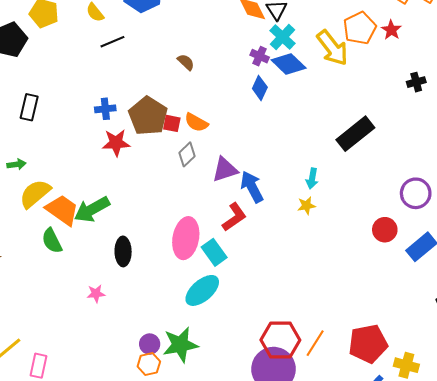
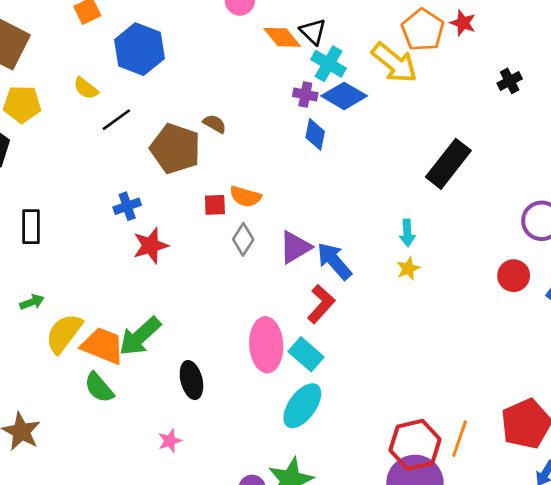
brown pentagon: (148, 116) -> (175, 149), moved

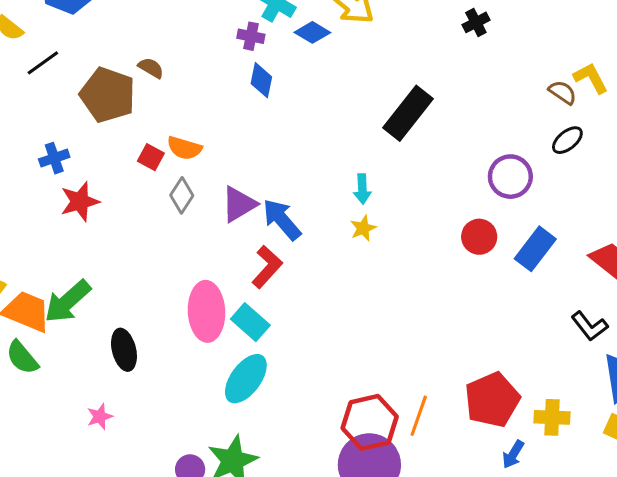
blue diamond: (344, 96) -> (312, 32), moved, size x0.7
red square: (215, 205) -> (151, 157), turned 30

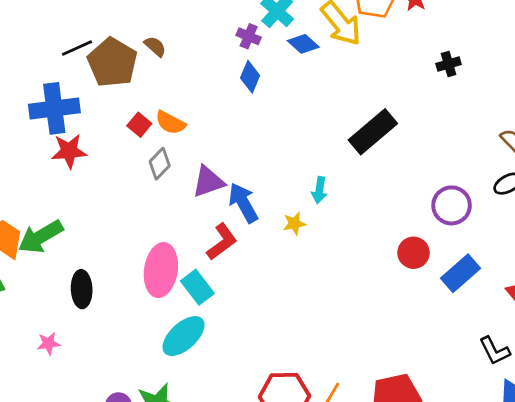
black line: (43, 63) -> (77, 48), moved
blue cross: (54, 158) -> (54, 108), size x1.8
yellow star: (363, 228) -> (294, 224), moved

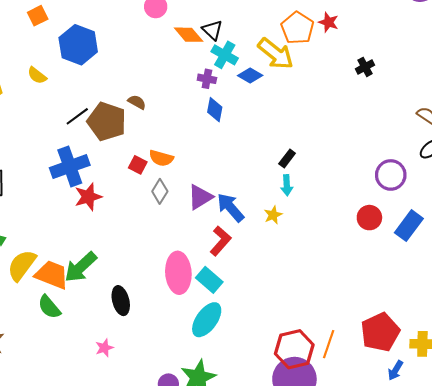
black rectangle: (373, 132) -> (287, 159), moved, size x0.5

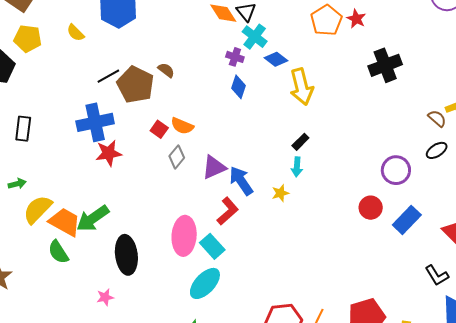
yellow arrow: (276, 54) -> (301, 87), moved, turned 30
black cross: (365, 67) -> (385, 65), size x1.8
black ellipse: (121, 301) -> (126, 255), size x1.4

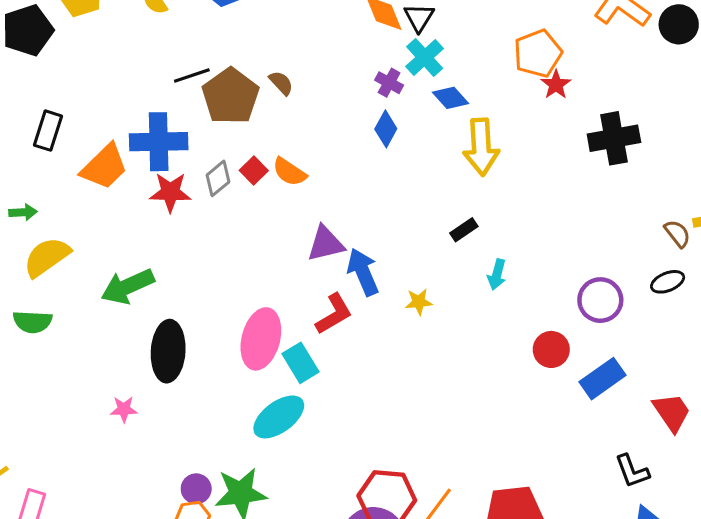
red star: (356, 19) -> (556, 85), moved
gray diamond: (177, 157) -> (218, 178), moved
cyan arrow: (297, 167) -> (497, 275), moved
orange trapezoid: (65, 222) -> (104, 167), moved, turned 96
green semicircle: (58, 252) -> (33, 322), moved, turned -65

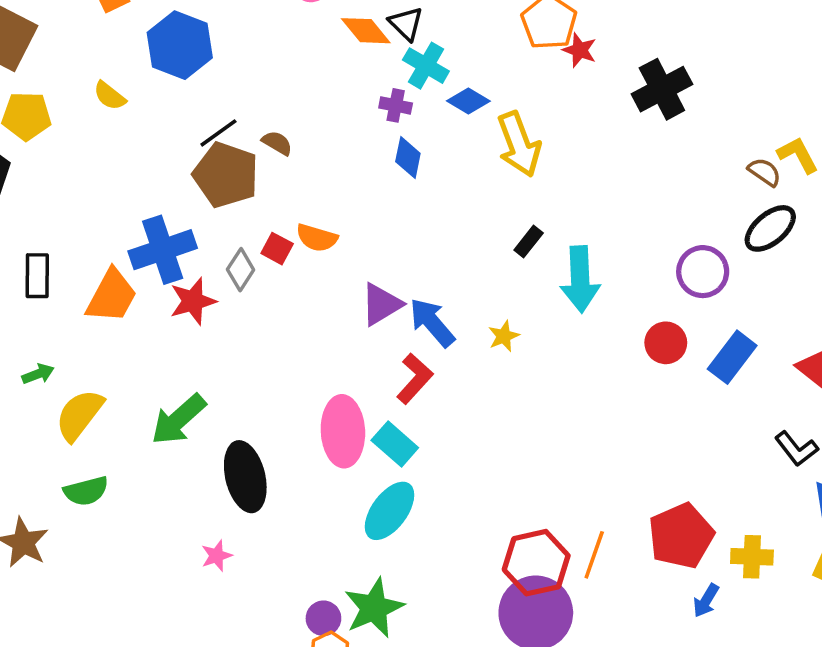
black line: (192, 76) -> (218, 133), moved
cyan arrow: (497, 275) -> (580, 279), size x1.8
black ellipse: (668, 282) -> (770, 228), size x1.4

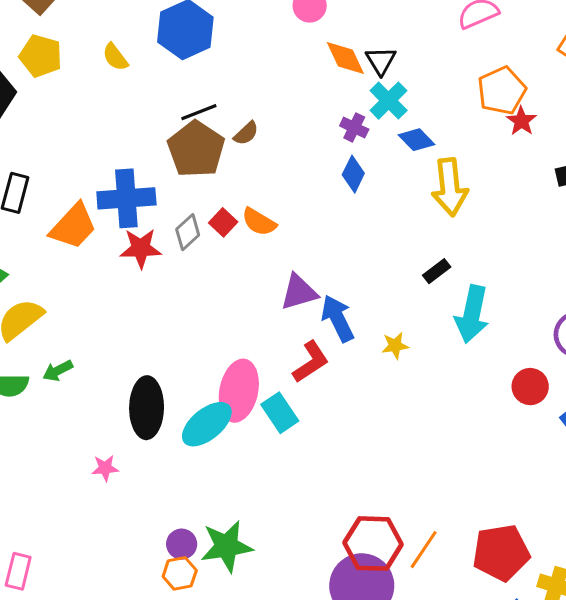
brown semicircle: (277, 143) -> (246, 133), turned 92
green arrow: (178, 419) -> (58, 371), moved, size x0.6
cyan ellipse: (390, 511) -> (207, 424), moved

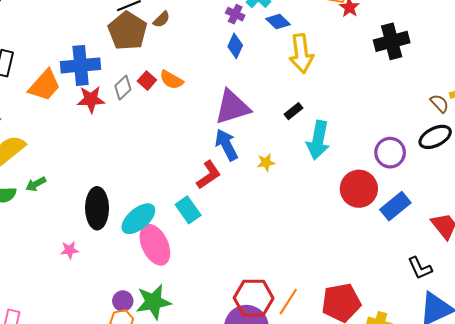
purple triangle: (299, 292) -> (232, 107), moved, size x1.4
red circle: (530, 387) -> (359, 189), size x1.5
pink ellipse: (239, 391) -> (155, 245), moved, turned -36

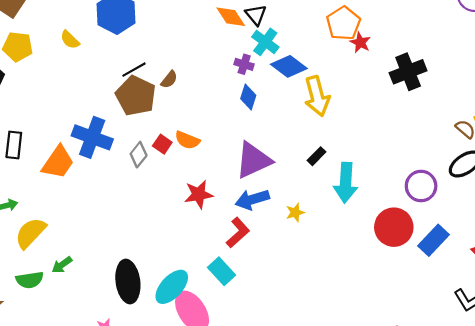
blue diamond: (278, 22) -> (289, 66), size x1.4
blue cross: (81, 65) -> (92, 137), turned 33
red star: (91, 99) -> (199, 194), moved
blue arrow: (226, 145) -> (252, 199), turned -72

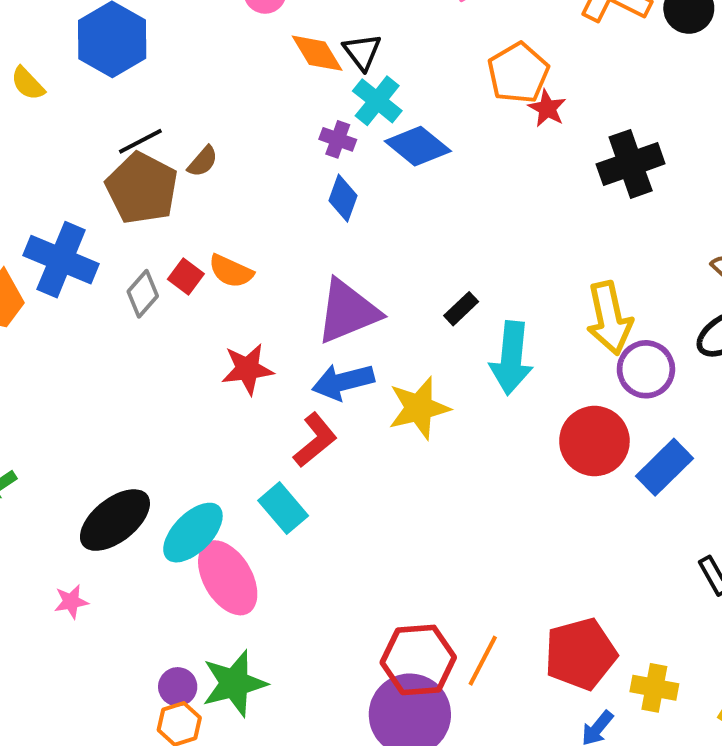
yellow arrow: (317, 96) -> (609, 318), moved
yellow star: (295, 212) -> (419, 408), size x1.8
black ellipse: (128, 282) -> (115, 520), turned 57

